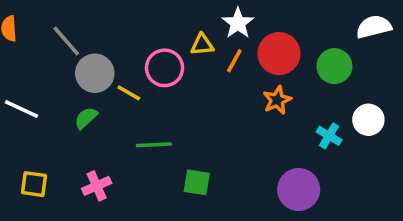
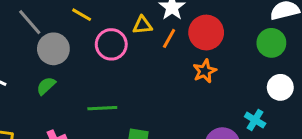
green circle: (334, 66) -> (271, 43), moved
yellow line: (129, 93) -> (82, 15), moved
cyan cross: (329, 136) -> (255, 120), moved

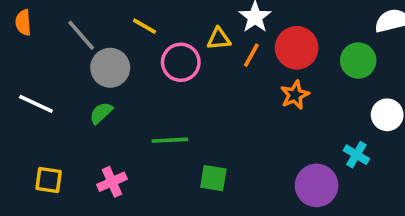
green circle: (271, 43) -> (358, 60), moved

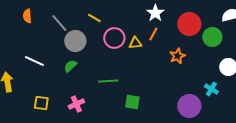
yellow triangle: (219, 39) -> (135, 43), moved
red circle: (297, 48) -> (189, 24), moved

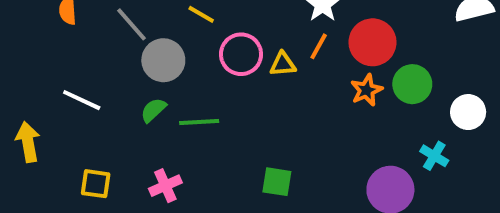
red circle: (189, 24) -> (372, 42), moved
green circle: (212, 37) -> (412, 84), moved
green line: (108, 81) -> (199, 122), moved

